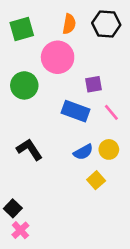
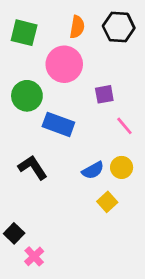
green square: (22, 29) -> (24, 33), turned 30
blue rectangle: (76, 111) -> (58, 124), moved
pink cross: (20, 230) -> (34, 256), moved

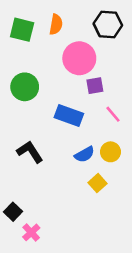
orange semicircle: (77, 27) -> (56, 24), moved
pink circle: (64, 64) -> (79, 58), moved
blue rectangle: (58, 124) -> (69, 115), moved

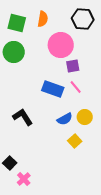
green circle: (25, 87) -> (14, 52), moved
pink line: (113, 114) -> (76, 87), moved

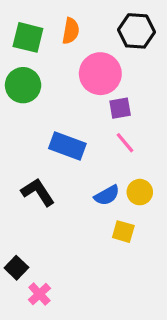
blue rectangle: (53, 89) -> (67, 146), moved
yellow square: (75, 141) -> (123, 232), turned -32

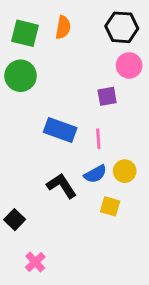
pink circle: (100, 74) -> (129, 65), moved, size x0.7
pink line: (125, 143) -> (98, 139), moved, turned 36
black L-shape: (38, 192) -> (62, 186), moved
black square: (16, 268) -> (15, 220), moved

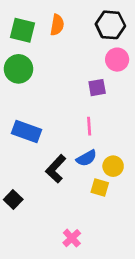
blue rectangle: (60, 130) -> (26, 131), moved
yellow circle: (125, 171) -> (113, 166), moved
black L-shape: (62, 186) -> (56, 169), turned -104
pink cross: (35, 262) -> (72, 238), moved

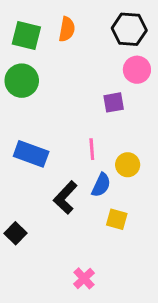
pink line: (89, 126) -> (92, 149), moved
blue semicircle: (86, 158) -> (101, 185), turned -36
yellow circle: (113, 166) -> (128, 165), moved

